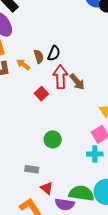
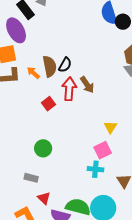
brown semicircle: (39, 56) -> (50, 66), size x1.5
brown arrow: (77, 82) -> (87, 85), moved
green circle: (53, 139) -> (43, 148), moved

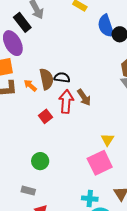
black semicircle: (65, 65) -> (62, 78), turned -112
pink square: (103, 150) -> (100, 163), size x1.4
cyan cross: (95, 169) -> (90, 199), moved

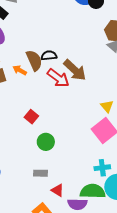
brown arrow: (84, 97) -> (75, 70), size x1.4
red arrow: (66, 101) -> (58, 78), turned 135
red square: (45, 116) -> (31, 117), moved

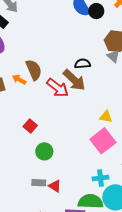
black semicircle: (49, 56) -> (83, 64), moved
yellow triangle: (107, 106) -> (106, 117), turned -40
red triangle: (58, 190) -> (55, 186), moved

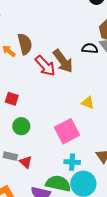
black semicircle: (83, 64) -> (90, 48), moved
red square: (30, 126) -> (12, 99), turned -32
pink square: (103, 141) -> (67, 131), moved

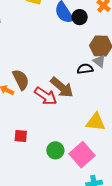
yellow triangle: (88, 103) -> (96, 122), size x1.5
green circle: (21, 126) -> (55, 150), moved

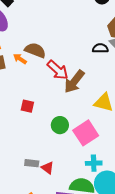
brown semicircle: (21, 80) -> (35, 50), turned -50
brown arrow: (62, 87) -> (74, 82), moved, turned 80

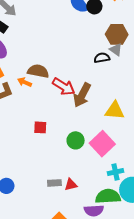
red triangle: (48, 168) -> (71, 185), turned -40

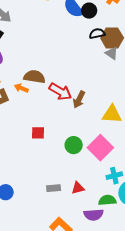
black semicircle: (102, 58) -> (97, 34), moved
brown arrow: (82, 95) -> (79, 100), size x0.7
red triangle: (71, 185) -> (78, 188), moved
green semicircle: (108, 196) -> (107, 200), size x0.7

